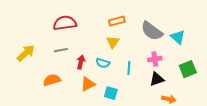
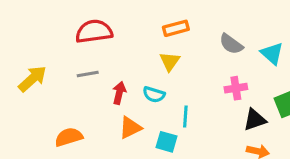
gray semicircle: (152, 31) -> (231, 44), size x0.7
cyan line: (129, 68) -> (185, 117), moved
black triangle: (157, 79) -> (255, 120), moved
orange semicircle: (52, 80) -> (69, 137), moved

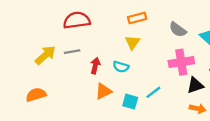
yellow arrow: (32, 79) -> (45, 55), moved
pink cross: (236, 88) -> (181, 62), size x1.5
cyan line: (185, 117) -> (153, 92), moved, turned 49
orange semicircle: (69, 137) -> (36, 95), moved

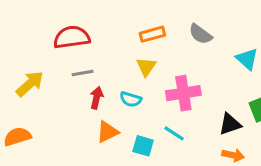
gray semicircle: (178, 30) -> (200, 34), moved
gray line: (72, 52) -> (83, 73), moved
pink cross: (181, 62) -> (183, 93), moved
cyan line: (153, 92) -> (174, 133), turned 70

